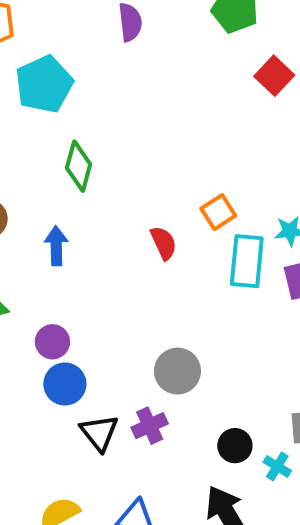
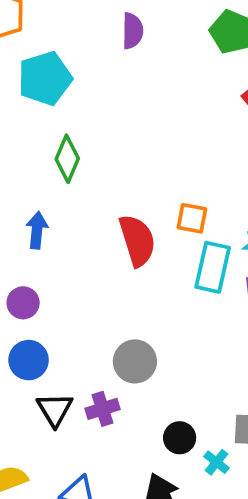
orange square: (218, 212) -> (192, 218), turned 36
red semicircle: (164, 243) -> (137, 240), size x1.6
purple circle: (52, 342) -> (23, 303), moved

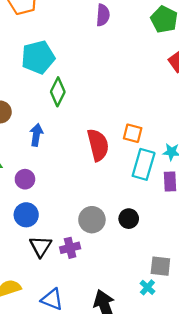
cyan pentagon: (45, 78) -> (38, 57), moved
black circle: (180, 438) -> (129, 219), moved
cyan cross: (217, 462) -> (147, 287), moved

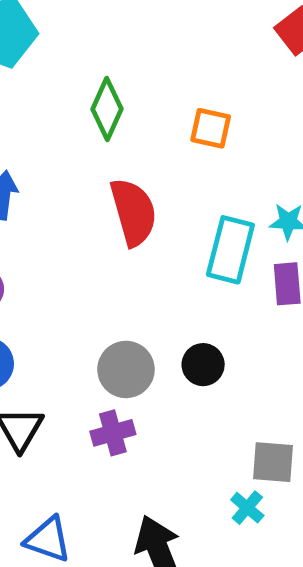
green diamond: (58, 92) -> (107, 109), moved
orange square: (133, 133) -> (211, 128), moved
purple cross: (70, 248) -> (113, 433), moved

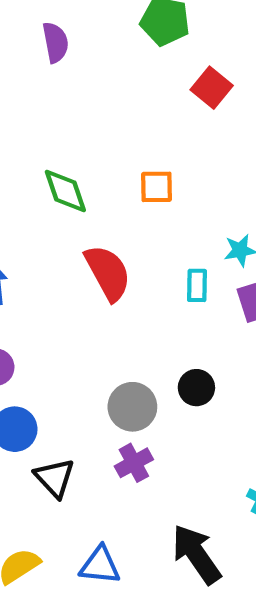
green diamond: (107, 109) -> (65, 191), turned -30
cyan rectangle: (230, 250) -> (197, 285), size x0.6

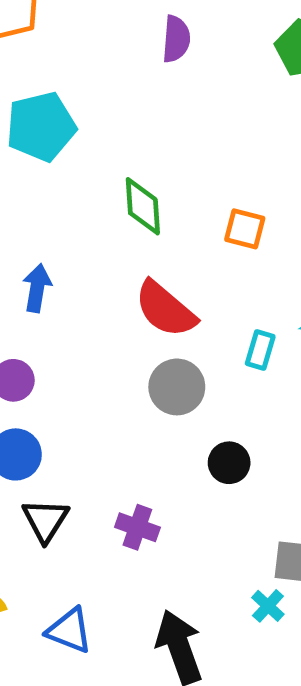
red semicircle: (108, 273) -> (165, 309), turned 144
gray circle: (132, 407) -> (177, 387), moved
purple cross: (134, 463) -> (137, 527), turned 33

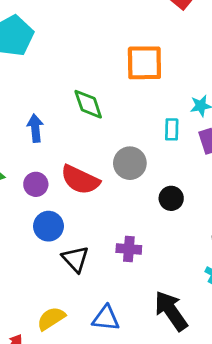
green diamond: (143, 206) -> (88, 104), moved
orange square: (245, 229) -> (144, 63), size x1.6
red semicircle: (165, 309) -> (80, 180), moved

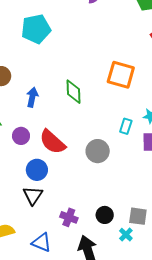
gray circle: (130, 163) -> (98, 151), moved
black circle: (171, 198) -> (105, 215), moved
blue circle: (48, 226) -> (37, 170), moved
purple cross: (129, 249) -> (69, 217), moved

